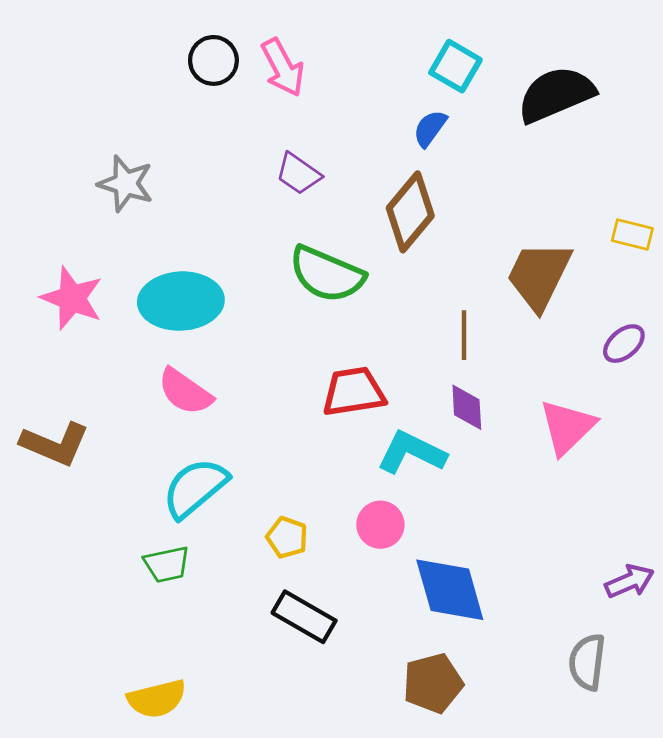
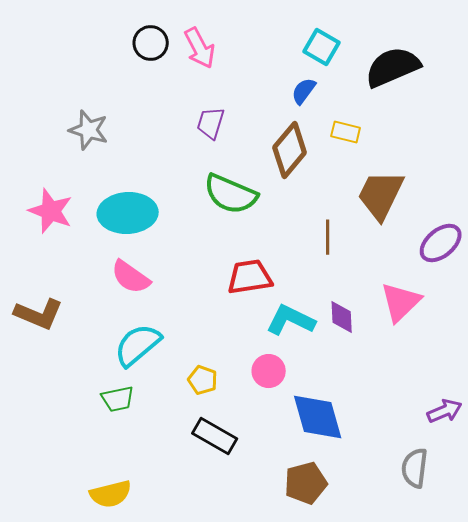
purple trapezoid: (298, 174) -> (211, 123), turned 72
yellow rectangle: (632, 235) -> (346, 132), moved
purple ellipse: (624, 344) -> (441, 243), size x1.4
purple diamond: (467, 407) -> (342, 317), moved

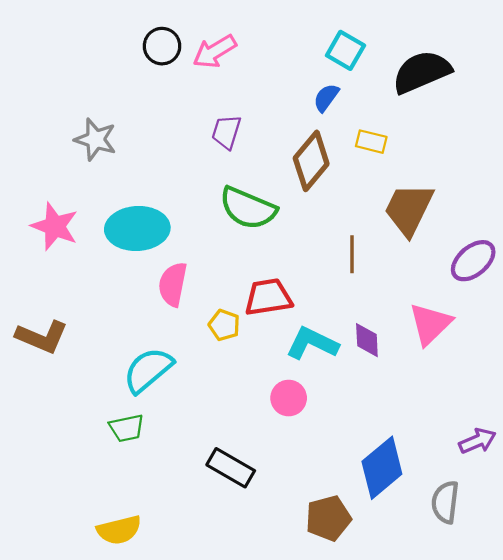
pink arrow: (200, 48) -> (215, 51), turned 87
pink semicircle: (131, 277) -> (173, 284), moved, turned 66
yellow pentagon: (203, 380) -> (224, 325), moved
blue diamond: (318, 417) -> (382, 468), moved, turned 66

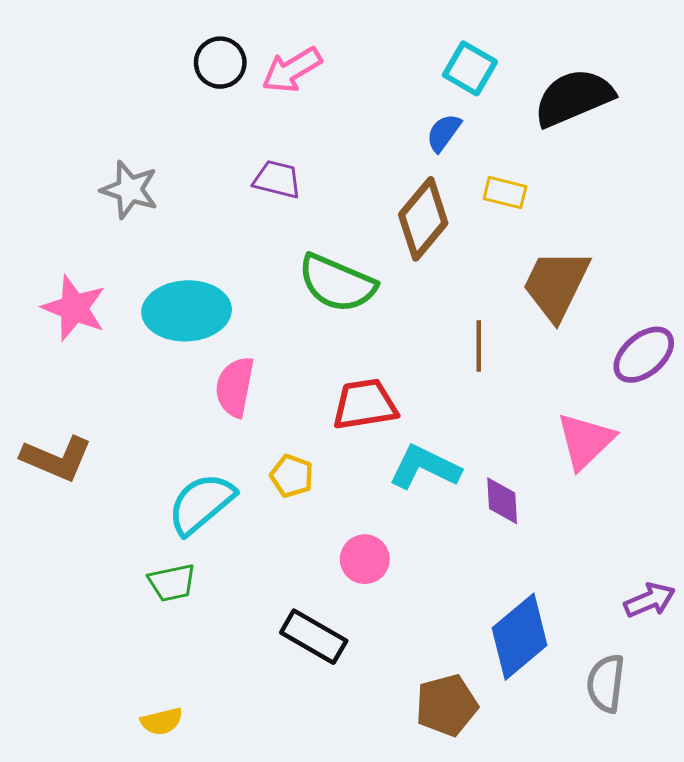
purple trapezoid: (226, 132) -> (277, 179), moved, turned 87
yellow pentagon: (224, 325) -> (292, 476), moved
purple diamond: (367, 340) -> (502, 501), moved
pink circle: (289, 398) -> (365, 559), moved
yellow semicircle: (119, 530) -> (162, 721), size x0.7

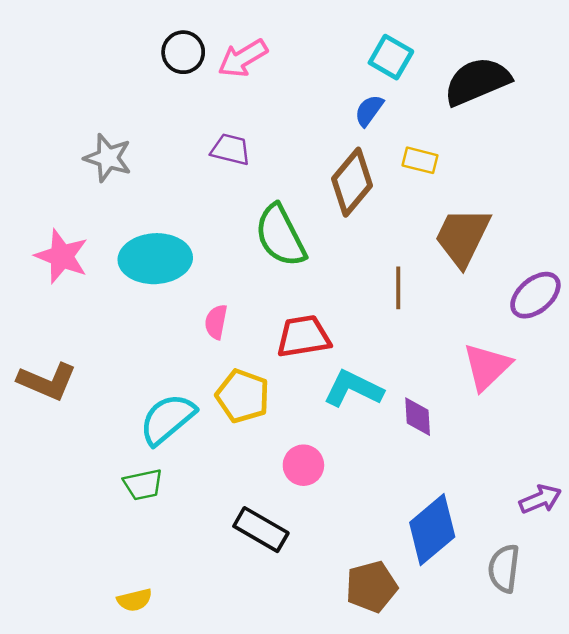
green semicircle: (337, 283) -> (280, 236), turned 40
pink semicircle: (235, 387) -> (216, 322), moved, size x0.7
yellow pentagon: (292, 476) -> (243, 396), size x1.5

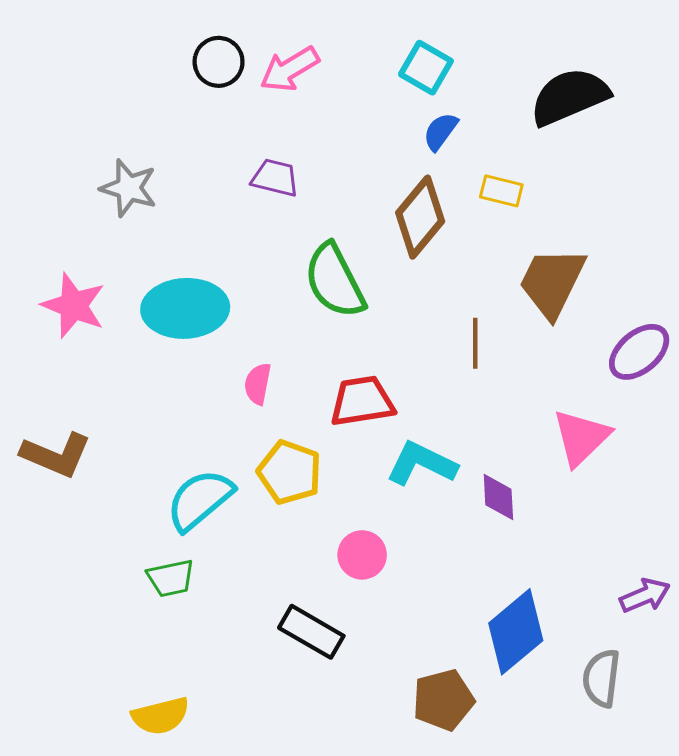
cyan square: (391, 57) -> (426, 68), moved
yellow semicircle: (135, 600) -> (161, 716), size x1.4

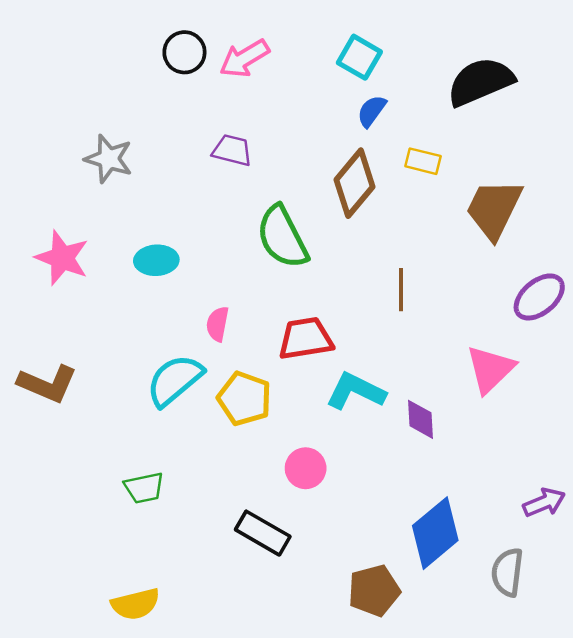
brown trapezoid: (552, 282) -> (494, 209), moved
cyan ellipse: (185, 308) -> (156, 260), size x0.6
cyan semicircle: (200, 500) -> (175, 380), moved

